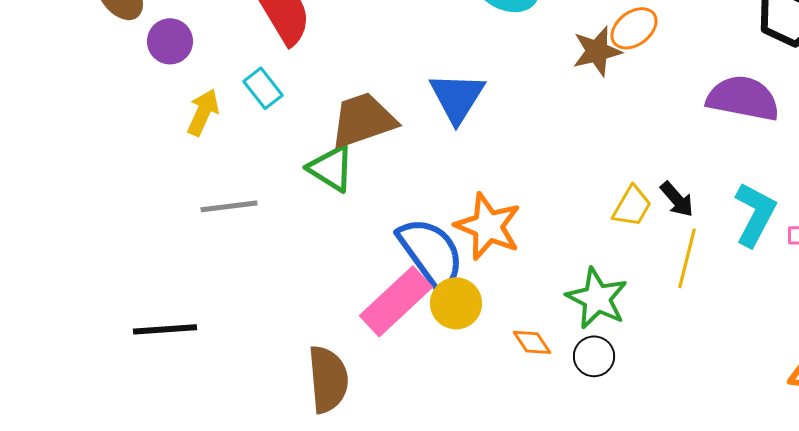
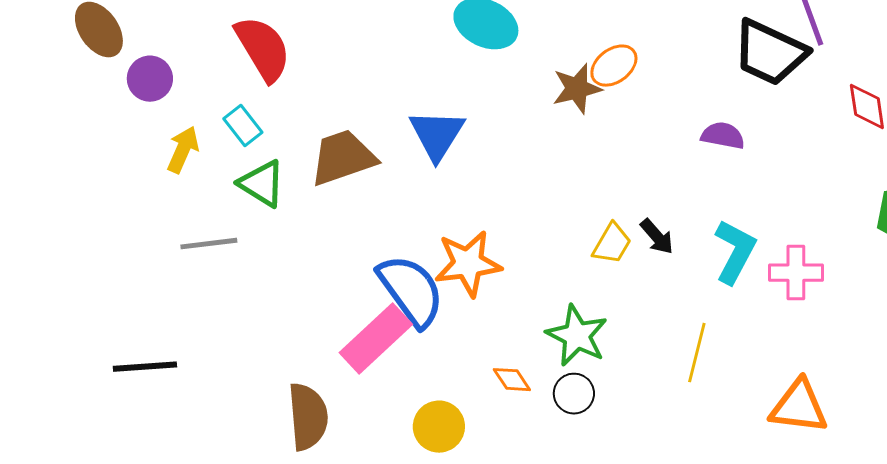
purple semicircle: (743, 98) -> (723, 136), size x0.6
green triangle: (331, 168) -> (262, 184), moved
orange star: (488, 226) -> (468, 264), turned -30
yellow line: (687, 258) -> (697, 353), moved
yellow circle: (456, 303) -> (439, 427), moved

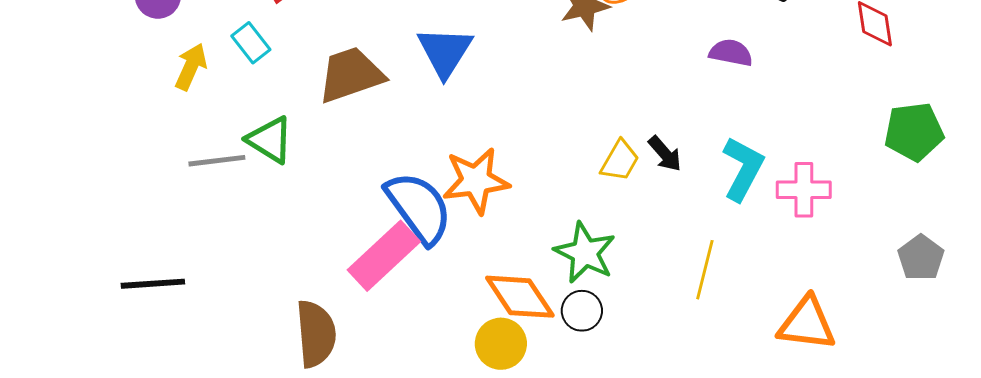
green triangle: (262, 184) -> (270, 140), moved
orange diamond: (512, 380) -> (520, 297), size x1.8
yellow circle: (439, 427) -> (501, 344), moved

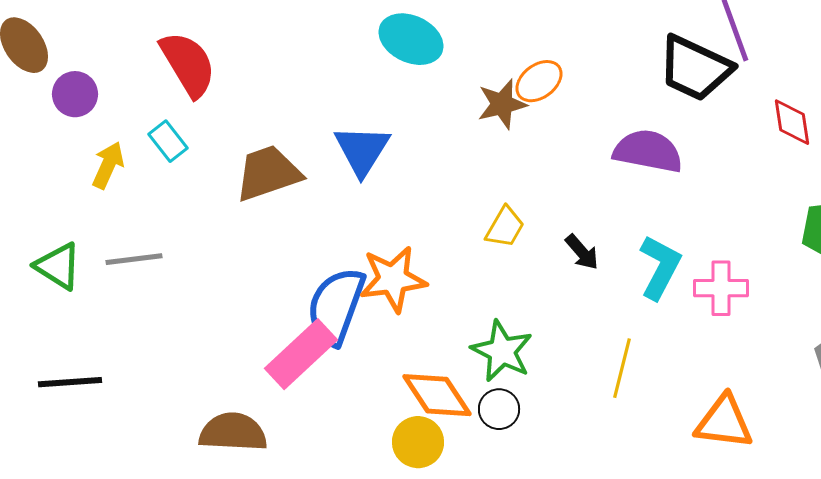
purple semicircle: (731, 53) -> (648, 151), size x1.6
green triangle: (270, 140) -> (58, 266), moved
yellow trapezoid: (620, 161) -> (505, 227), moved
blue semicircle: (419, 208) -> (336, 306), turned -124
brown semicircle: (316, 334) -> (233, 432), turned -82

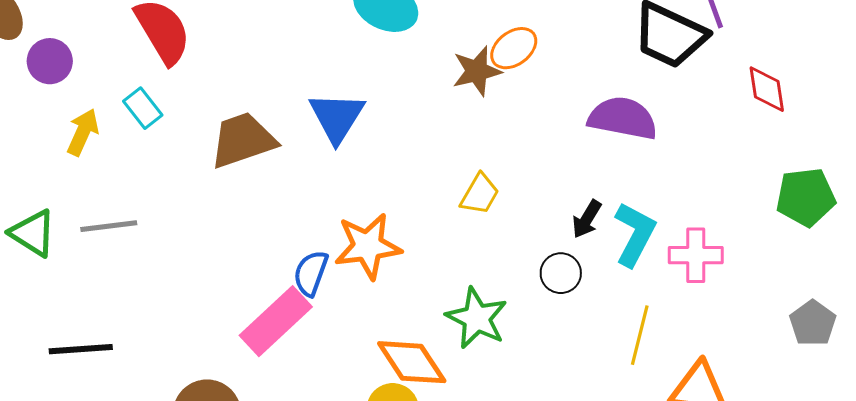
black arrow: (582, 252) -> (587, 219), moved, turned 72
blue semicircle: (336, 306) -> (311, 273), size x0.6
yellow line: (622, 368) -> (640, 335), moved
black line: (70, 382) -> (81, 349), moved
black circle: (499, 409) -> (561, 273), moved

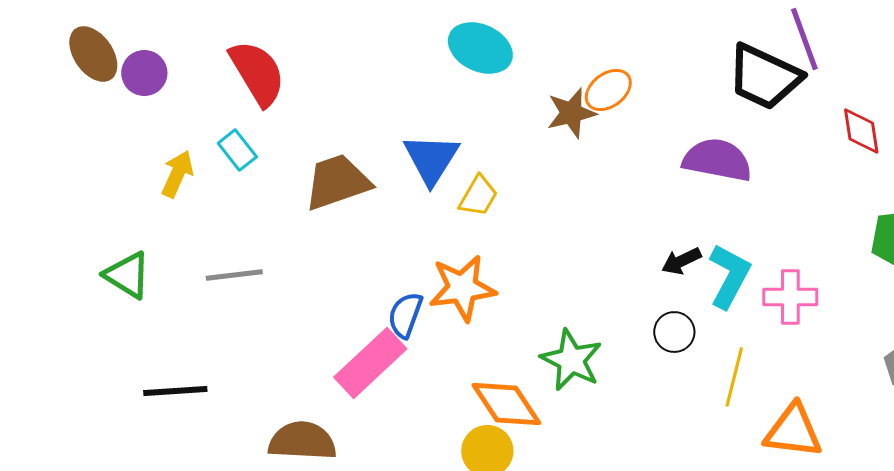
purple circle: (50, 61) -> (144, 73), moved
yellow trapezoid: (480, 194) -> (478, 196), moved
black arrow: (587, 219) -> (681, 261), turned 33
gray line: (109, 226) -> (234, 275), moved
black circle: (561, 273) -> (674, 332), moved

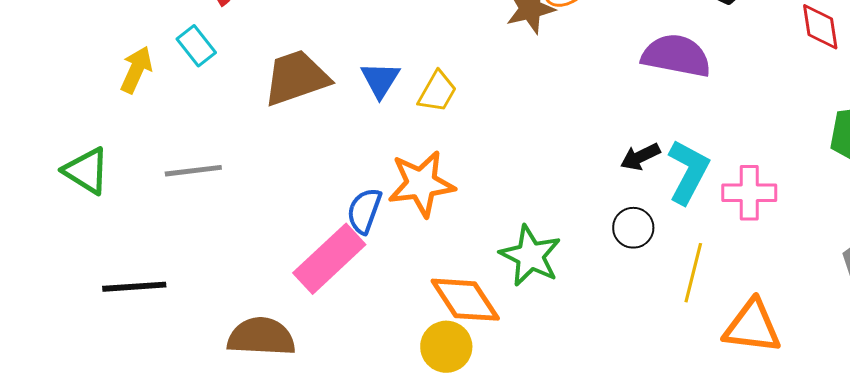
blue triangle: (431, 159) -> (380, 80), moved, size x0.7

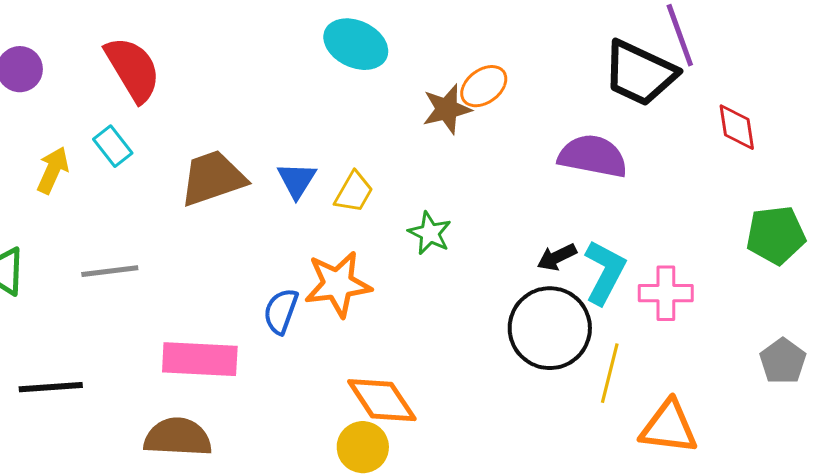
black circle: (633, 228) -> (550, 328), size x2.0
green star: (530, 256) -> (430, 233), moved, size x0.7
pink rectangle: (329, 259) -> (200, 359), moved, turned 46

